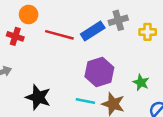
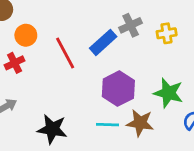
red line: (59, 35) -> (65, 53), turned 56
red cross: (15, 36) -> (15, 63), turned -35
green star: (141, 82) -> (168, 93), size x1.5

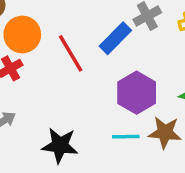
orange circle: (26, 35) -> (22, 35), size x1.4

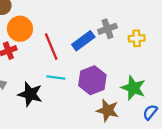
cyan line: (126, 137) -> (56, 78), moved
black star: (60, 145) -> (30, 94), moved

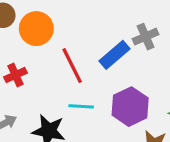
orange circle: (20, 29) -> (36, 29), moved

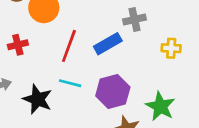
gray cross: (146, 37) -> (134, 19), moved
red line: (72, 66) -> (69, 46), turned 36

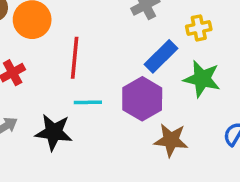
blue rectangle: (108, 44) -> (161, 56), moved
green star: (160, 106) -> (202, 79), moved

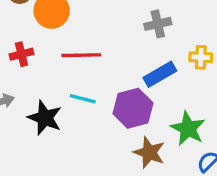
red line: (75, 58) -> (81, 55), turned 69
green star: (202, 79) -> (188, 129), moved

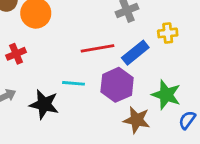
red line: (81, 55) -> (97, 48), moved

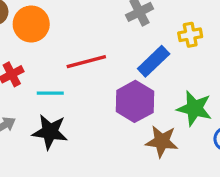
red line: (97, 48) -> (86, 62), moved
cyan line: (74, 83) -> (50, 93), moved

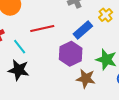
yellow cross: (190, 35) -> (106, 15), turned -32
cyan line: (50, 93) -> (20, 47), turned 49

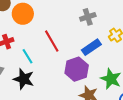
red line: (42, 29) -> (52, 41), turned 65

